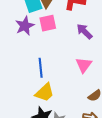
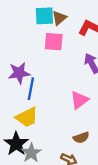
purple star: (25, 26) -> (19, 73), moved

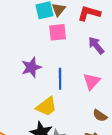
blue line: (31, 89) -> (60, 79), moved
brown semicircle: (81, 138) -> (100, 116), turned 64

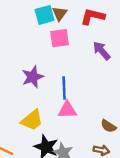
pink triangle: (92, 81) -> (67, 110), moved, turned 48
yellow trapezoid: (46, 107) -> (32, 120), moved

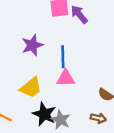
purple arrow: (102, 51) -> (79, 14), moved

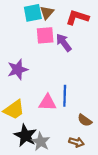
blue line: (63, 57) -> (65, 96), moved

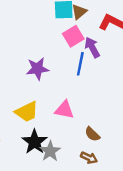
pink square: (45, 35) -> (73, 36), turned -36
blue line: (65, 96) -> (80, 64), moved
brown semicircle: (85, 120) -> (92, 134), moved

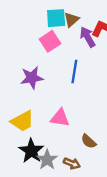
pink square: (73, 36) -> (50, 41), moved
purple arrow: (92, 47) -> (88, 37), moved
brown arrow: (89, 158) -> (72, 163), moved

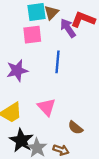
pink square: (50, 41) -> (32, 35), turned 30
pink triangle: (60, 118) -> (47, 107), turned 42

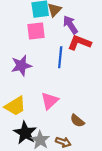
red L-shape: (83, 19) -> (79, 43), moved
pink triangle: (47, 107) -> (50, 101), turned 30

